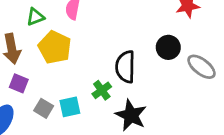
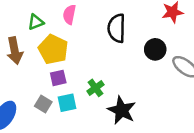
black semicircle: (125, 67) -> (117, 28), moved
purple square: (19, 83) -> (58, 78), moved, turned -35

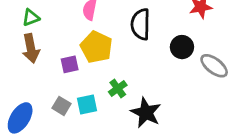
green triangle: (36, 22) -> (31, 18), moved
yellow pentagon: (53, 49) -> (96, 47), moved
purple square: (58, 78) -> (70, 64), moved

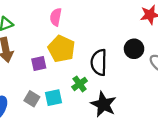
black semicircle: (140, 24) -> (99, 62), moved

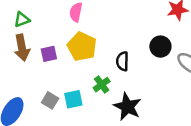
black semicircle: (99, 62) -> (122, 61), size x0.7
purple square: (39, 64) -> (49, 54), moved

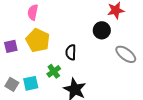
black circle: (160, 47) -> (102, 30), moved

